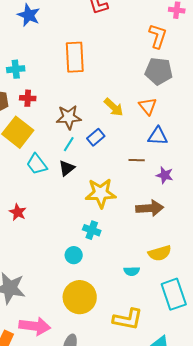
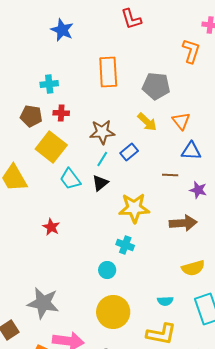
gray pentagon: (159, 71) -> (156, 86), moved
cyan semicircle: (132, 271) -> (165, 301), moved

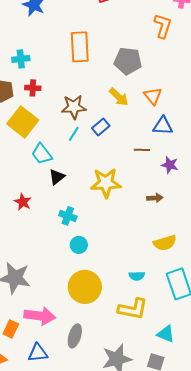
black triangle: (100, 183) -> (57, 177), moved
brown arrow: (183, 223) -> (155, 198), size x0.6
cyan cross: (125, 245) -> (68, 216), moved

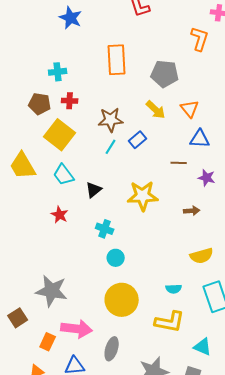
cyan trapezoid: (42, 154) -> (64, 175), moved

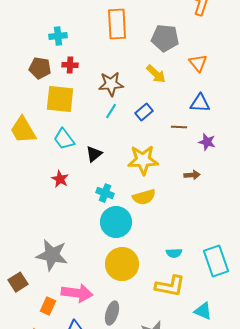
orange triangle: (190, 109) -> (198, 63), moved
yellow square: (60, 135) -> (60, 99), turned -32
blue rectangle: (138, 140) -> (144, 112), moved
yellow semicircle: (202, 256) -> (144, 197), moved
cyan circle: (116, 258) -> (116, 222), size x1.8

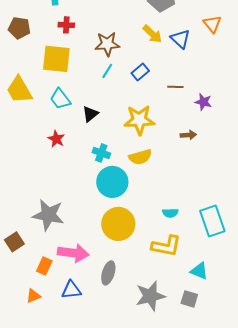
orange triangle: (198, 63) -> (212, 24), moved
brown pentagon: (40, 68) -> (19, 28), moved
blue triangle: (200, 103) -> (180, 39), moved, turned 40

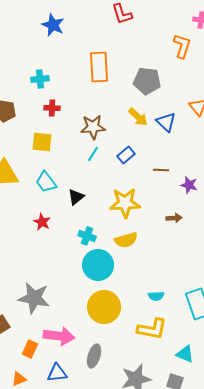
yellow square: (56, 59) -> (42, 142), size x0.7

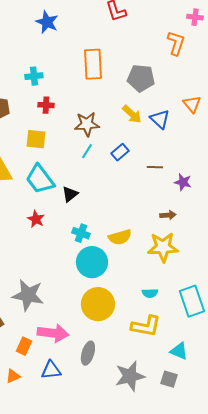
cyan trapezoid: (46, 182) -> (40, 179), size x1.4
yellow star: (125, 203) -> (163, 247), moved

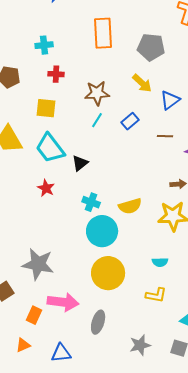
blue triangle: (160, 119) -> (170, 100), moved, turned 40
yellow L-shape: (146, 326) -> (156, 295), size x0.7
blue triangle: (51, 370) -> (61, 353), moved
gray star: (130, 376) -> (140, 345), size x0.7

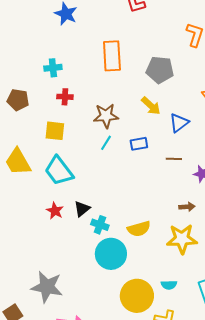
blue rectangle: (130, 121) -> (139, 144), turned 30
black triangle: (80, 163) -> (82, 209), moved
yellow circle: (108, 273) -> (137, 296), moved

